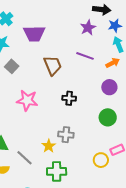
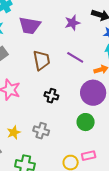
purple star: (88, 28) -> (72, 23), moved
purple circle: (109, 87) -> (93, 93), size x1.6
yellow star: (49, 146) -> (14, 132), moved

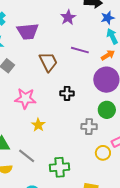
gray cross: (41, 131) -> (89, 127), moved
yellow star: (14, 132) -> (38, 125), moved

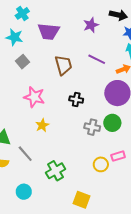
gray cross: (89, 127) -> (92, 127), moved
green cross: (60, 167) -> (56, 171), turned -36

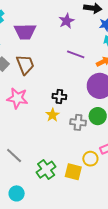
brown trapezoid: (63, 65) -> (25, 65), moved
yellow star: (42, 125) -> (53, 115), moved
yellow square: (81, 200) -> (73, 172), moved

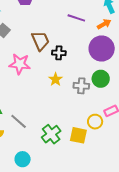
brown trapezoid: (25, 65) -> (40, 41), moved
black cross: (59, 97) -> (59, 53), moved

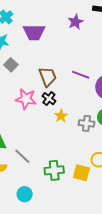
purple line: (76, 18) -> (81, 75), moved
black cross: (59, 53) -> (49, 99), moved, turned 32
green cross: (51, 134) -> (54, 170), turned 30

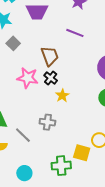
purple line: (81, 75) -> (75, 33), moved
gray cross: (86, 123) -> (47, 122), moved
green cross: (54, 170) -> (61, 166), moved

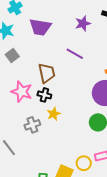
black cross: (51, 78) -> (44, 95), turned -32
gray cross: (47, 122) -> (32, 125), moved, turned -35

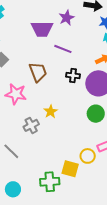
purple trapezoid: (40, 27) -> (42, 29), moved
black cross: (44, 95) -> (73, 76), moved

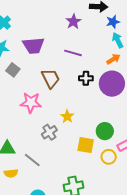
purple trapezoid: (42, 29) -> (34, 46), moved
green circle: (96, 114) -> (105, 131), moved
yellow square: (70, 169) -> (86, 145), moved

